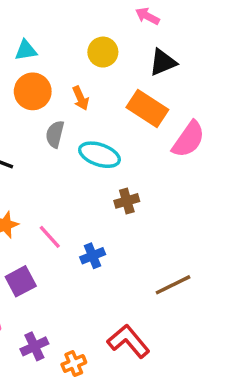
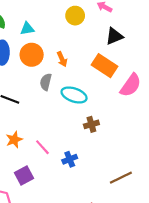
yellow circle: (103, 52) -> (75, 16), moved

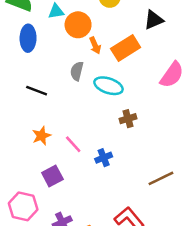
orange circle: (32, 55) -> (78, 25), moved
orange rectangle: (104, 66) -> (126, 48), moved, turned -65

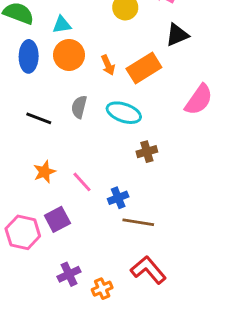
orange circle: (78, 25) -> (69, 55), moved
gray semicircle: (77, 71) -> (79, 107), moved
brown line: (161, 178) -> (138, 222), moved, turned 35
pink hexagon: (23, 206) -> (23, 232), moved

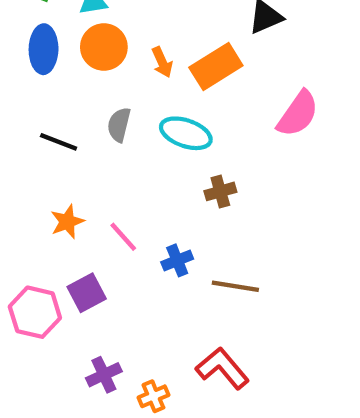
brown line: (138, 222) -> (235, 286), moved

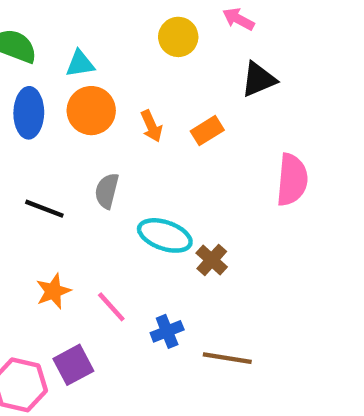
orange rectangle: (216, 66) -> (207, 131), size x0.6
pink semicircle: (298, 114) -> (292, 180), turned -30
cyan ellipse: (186, 133) -> (165, 235), moved
brown cross: (220, 191) -> (212, 260), turned -32

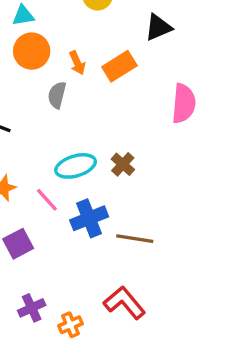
orange rectangle: (207, 131) -> (119, 66), size x1.4
gray semicircle: (107, 191) -> (57, 95), moved
cyan ellipse: (165, 235) -> (76, 166), moved, turned -36
blue cross: (167, 331) -> (89, 218), size x1.5

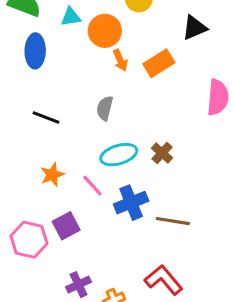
orange circle: (32, 51) -> (105, 31), moved
gray semicircle: (57, 95) -> (105, 108), moved

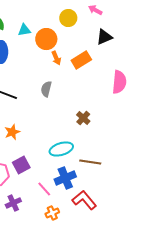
cyan ellipse: (119, 155) -> (61, 149), moved
pink line: (92, 186) -> (44, 189), moved
blue cross: (131, 203) -> (65, 178), moved
purple cross: (78, 285) -> (13, 203), moved

